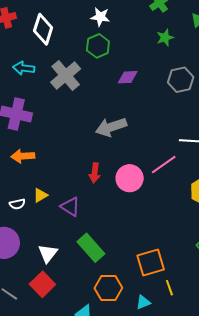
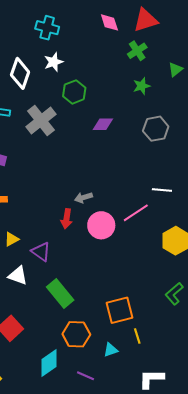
white star: (100, 17) -> (54, 62), moved, turned -30
gray arrow: (111, 127) -> (83, 197), moved, size x0.6
white triangle: (48, 253) -> (18, 276), moved, turned -50

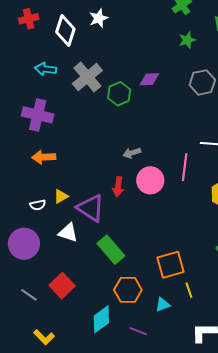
green hexagon: (74, 92) -> (119, 94), moved
pink line: (136, 213) -> (185, 167), turned -48
red arrow: (67, 219) -> (118, 187), moved
purple triangle: (41, 252) -> (91, 208), size x1.4

